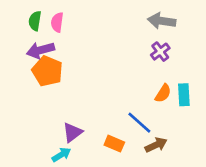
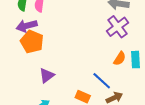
purple cross: (160, 52) -> (118, 27), size x1.5
purple triangle: (72, 132) -> (47, 75), moved

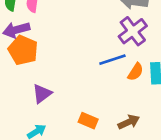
blue line: (102, 81) -> (112, 60), moved, turned -60

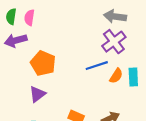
orange pentagon: (23, 50) -> (43, 63), moved

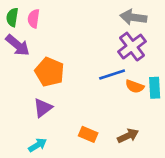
purple arrow: (16, 40) -> (18, 45), turned -125
orange semicircle: (116, 76) -> (135, 86), turned 77

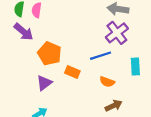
orange semicircle: (135, 86) -> (107, 82), moved
orange rectangle: (88, 134) -> (72, 72), moved

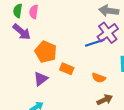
blue line: (101, 56) -> (95, 43), moved

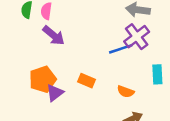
purple arrow: (22, 32) -> (54, 35), moved
orange pentagon: (46, 52) -> (43, 79), moved, turned 30

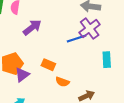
purple arrow: (54, 35) -> (32, 27), moved, turned -78
orange semicircle: (126, 92) -> (62, 82), moved

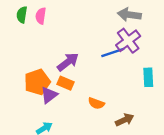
purple arrow: (32, 27) -> (68, 62), moved
orange rectangle: (48, 65) -> (66, 83), moved

